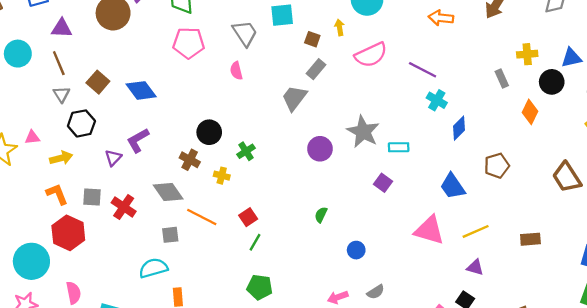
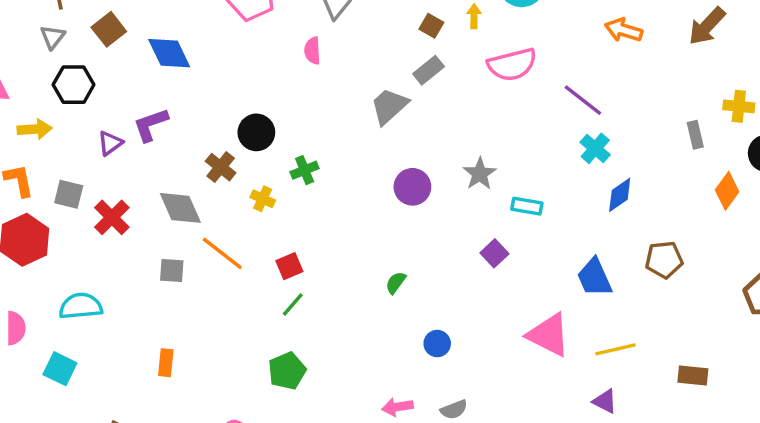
gray star: (363, 132) -> (480, 174), size x0.7
cyan semicircle: (153, 268) -> (81, 306), moved
green pentagon: (260, 287) -> (287, 371), turned 30

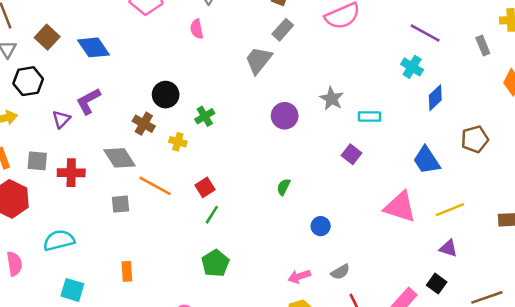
purple line: (583, 100) -> (425, 33), moved
red cross: (112, 217) -> (71, 173), turned -35
cyan square: (60, 369) -> (72, 290), moved

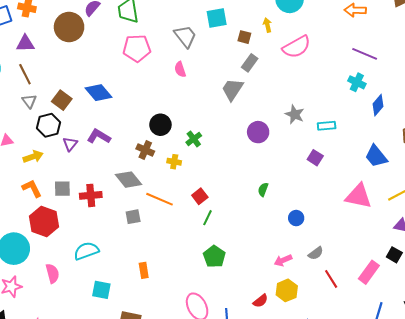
brown square: (47, 37) -> (62, 100), moved
purple L-shape: (88, 101) -> (99, 136), turned 65
purple triangle: (61, 119) -> (70, 144), moved

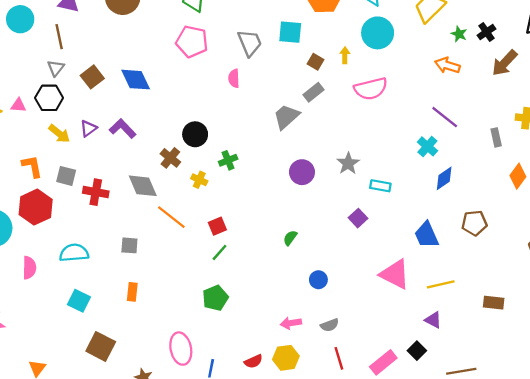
black hexagon: (49, 125) -> (49, 98), moved
yellow arrow: (33, 157) -> (59, 134), moved, turned 42
gray square: (133, 217) -> (129, 245), moved

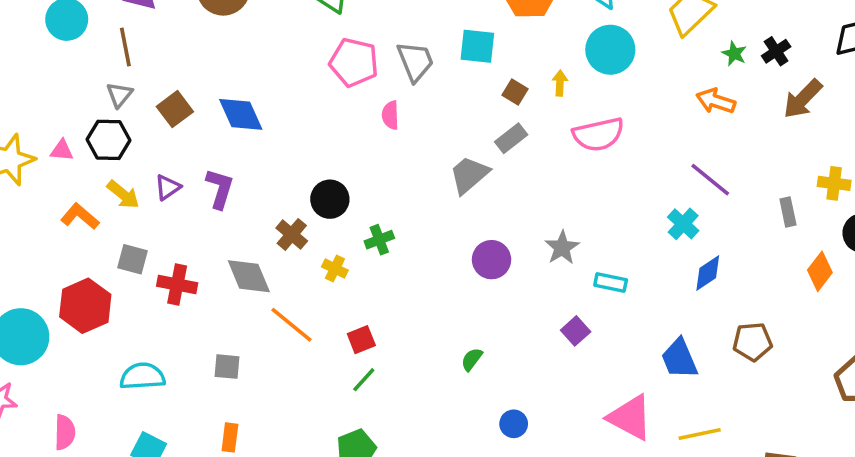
pink pentagon: (192, 42) -> (354, 62), moved
purple L-shape: (123, 129) -> (220, 189), turned 60
orange L-shape: (32, 166) -> (80, 216), moved, turned -40
pink semicircle: (29, 268) -> (65, 432), moved

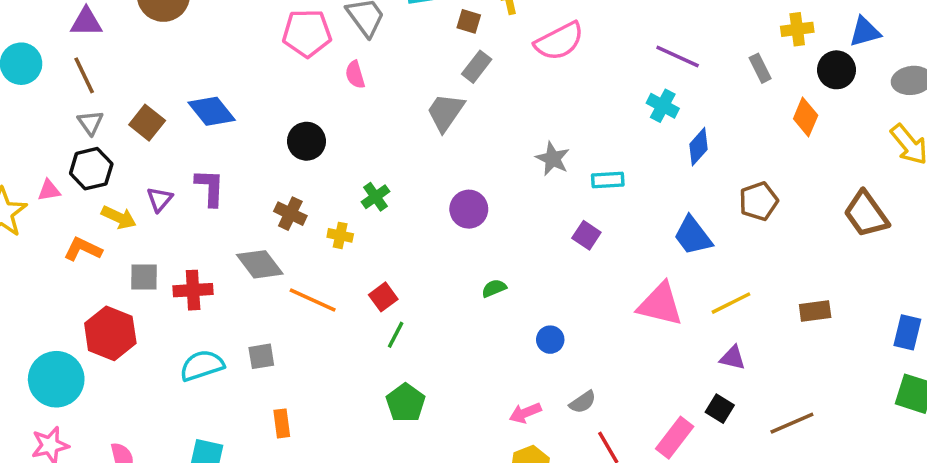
black circle: (330, 199) -> (306, 141), moved
purple circle: (492, 260) -> (469, 209), moved
green semicircle: (472, 359) -> (494, 288), turned 45
cyan semicircle: (142, 376) -> (202, 365), moved

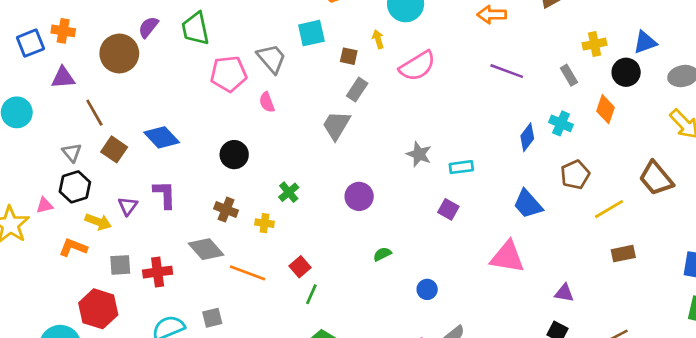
brown line: (84, 75) -> (94, 113), moved
cyan cross: (663, 106) -> (561, 123), moved
yellow line: (731, 303) -> (609, 209), moved

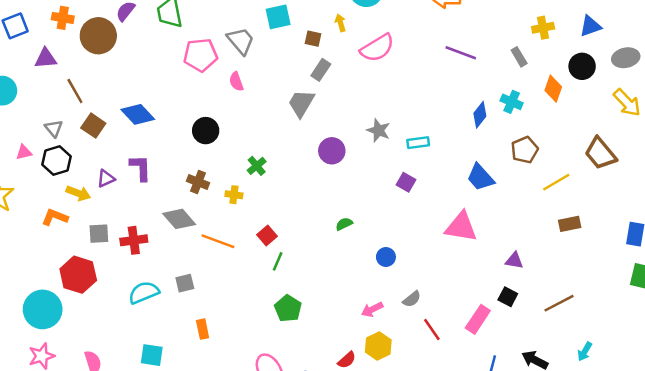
orange cross: (63, 31) -> (63, 18), moved
black circle: (626, 72) -> (582, 66), moved
purple circle: (359, 196) -> (332, 151), moved
pink triangle: (45, 205) -> (24, 152), moved
purple triangle: (128, 206) -> (106, 179), turned 30

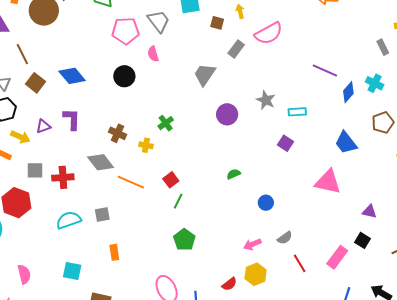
purple line: (461, 53) -> (325, 71), moved
gray rectangle: (321, 70) -> (236, 49), moved
black circle: (206, 131) -> (124, 76), moved

